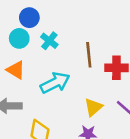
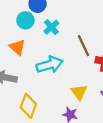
brown line: (89, 55) -> (83, 46), turned -30
yellow triangle: (93, 107) -> (79, 92), turned -36

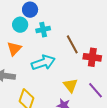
cyan cross: (51, 27) -> (43, 30), turned 32
orange triangle: (17, 47) -> (14, 49), turned 35

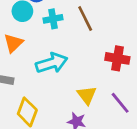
brown line: (72, 44) -> (85, 19), moved

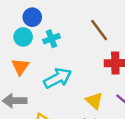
brown line: (85, 19) -> (99, 30), moved

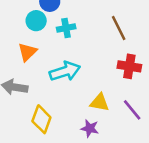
yellow triangle: (94, 101) -> (100, 102), turned -42

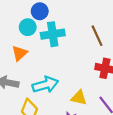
cyan cross: (66, 28) -> (53, 34), size x1.5
cyan arrow: (65, 71) -> (45, 85), moved

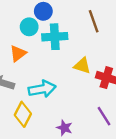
brown line: (97, 36) -> (94, 21), moved
yellow triangle: (79, 98) -> (82, 66), moved

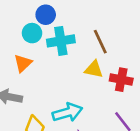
brown line: (94, 21) -> (100, 42), moved
cyan arrow: (42, 89) -> (67, 112), moved

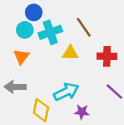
yellow triangle: (94, 69) -> (70, 53), moved

